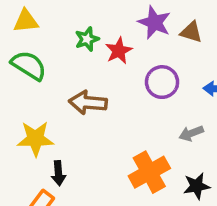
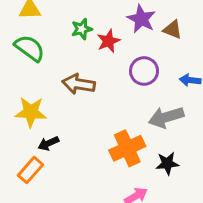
gray arrow: (191, 133) -> (166, 117), size x1.6
black arrow: (58, 173) -> (48, 143), turned 66

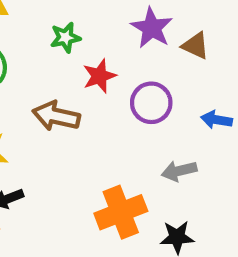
red star: (108, 41) -> (99, 76), moved
gray arrow: (166, 117) -> (179, 171), size x0.7

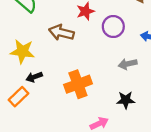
orange cross: (121, 212) -> (78, 84), moved

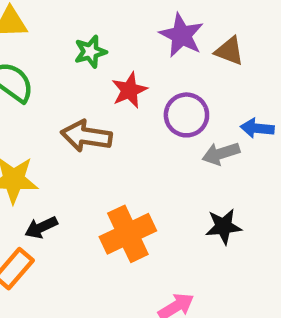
gray arrow: (128, 64) -> (221, 154), moved
black star: (126, 100) -> (224, 226), moved

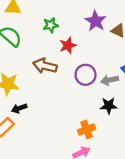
purple circle: (186, 115) -> (86, 75), moved
black star: (224, 226) -> (109, 106), moved
orange cross: (128, 234) -> (87, 129), moved, size x0.7

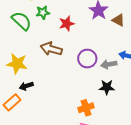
green star: (51, 25) -> (43, 12), moved
red star: (68, 45) -> (67, 24), moved

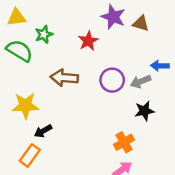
red star: (67, 24) -> (88, 41), moved

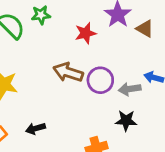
brown arrow: (64, 78) -> (68, 72), moved
black arrow: (43, 131) -> (35, 129), moved

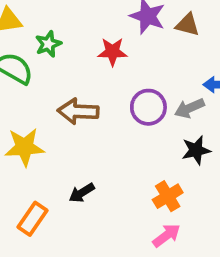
red star: (85, 33) -> (112, 52), turned 30
brown arrow: (68, 72) -> (78, 111), moved

